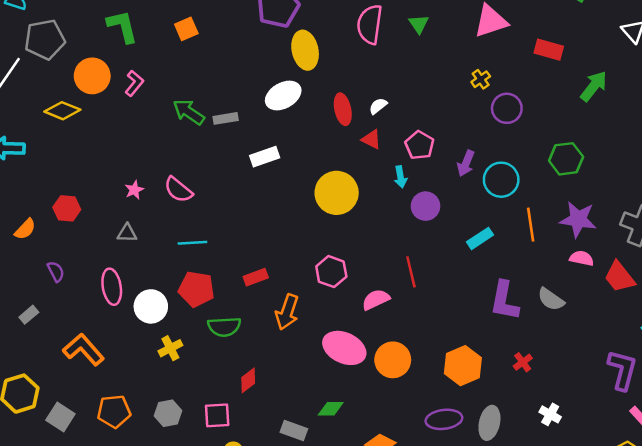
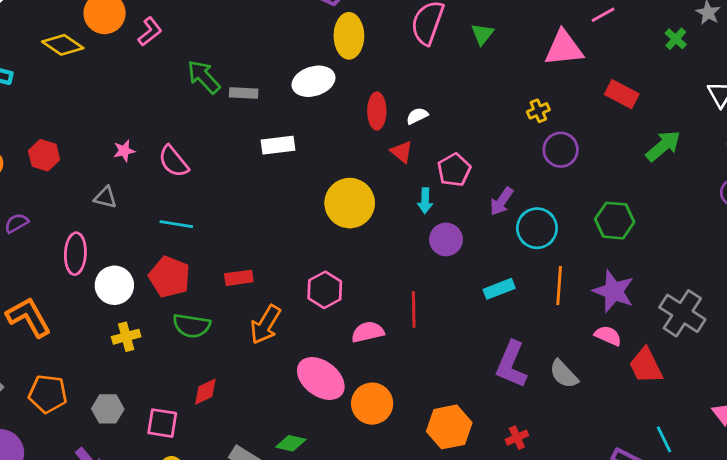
purple semicircle: (56, 272) -> (16, 223), turned -105

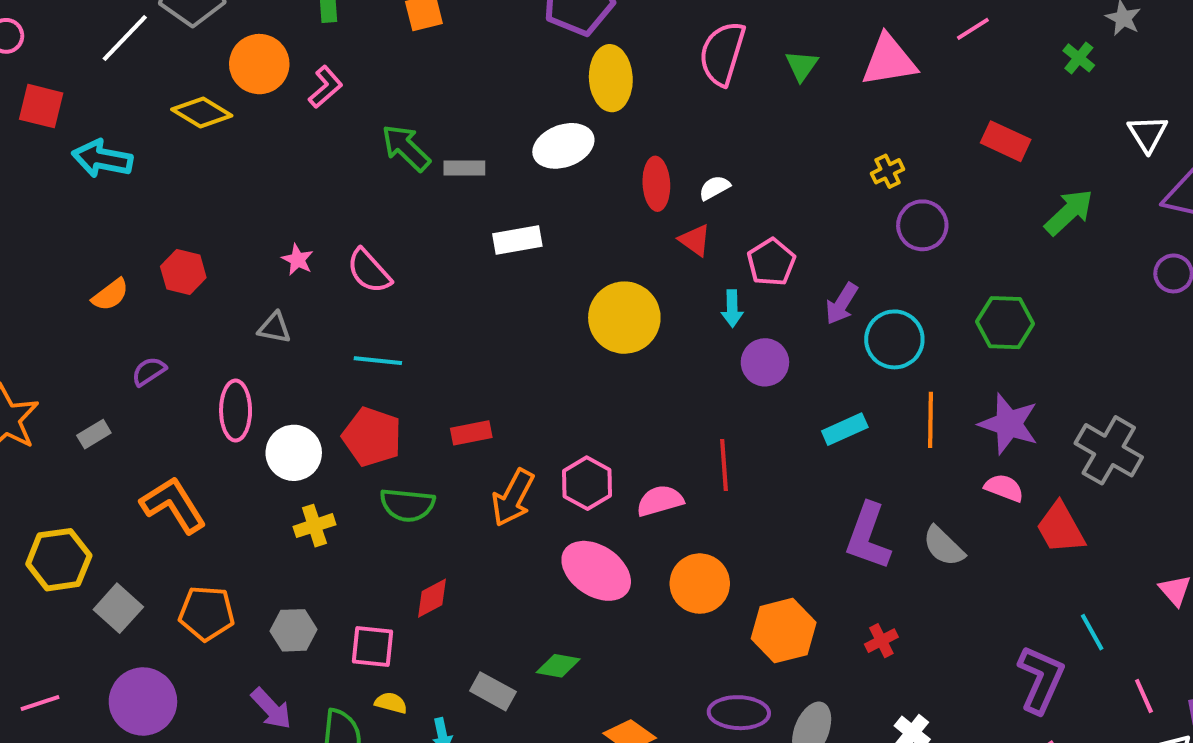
pink triangle: (564, 48) -> (889, 61), moved
pink star: (124, 151) -> (298, 260), turned -30
pink hexagon: (325, 290) -> (587, 483), moved
orange circle: (372, 404) -> (700, 584), moved

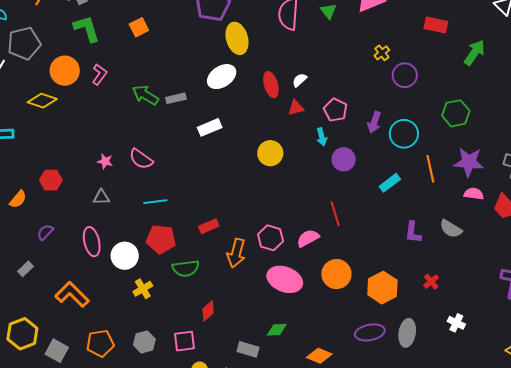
red triangle: (695, 240) -> (296, 108), turned -36
yellow circle: (624, 318) -> (270, 153), size x0.7
purple L-shape: (868, 536) -> (413, 232), size x0.7

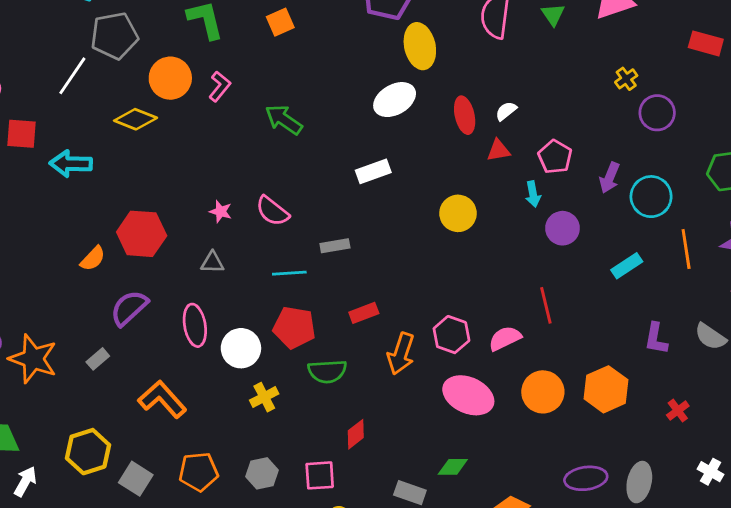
gray rectangle: (176, 98) -> (335, 246), moved
red hexagon: (51, 180) -> (142, 234), size x1.5
purple semicircle: (45, 232) -> (129, 308), size x1.6
orange hexagon: (382, 288) -> (606, 389), moved

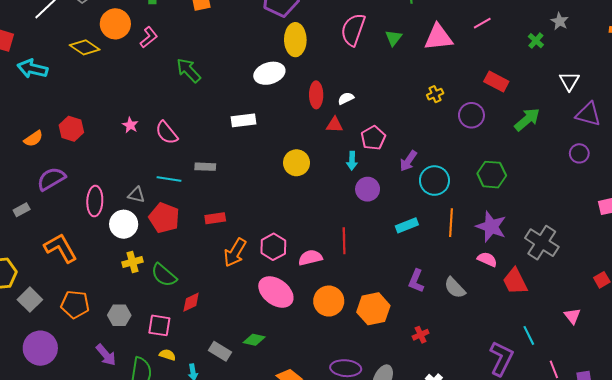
purple circle: (657, 113) -> (471, 115), moved
red hexagon: (142, 234) -> (71, 129), size x0.7
gray triangle: (212, 262) -> (136, 195), moved
green semicircle: (327, 371) -> (164, 275), moved, turned 32

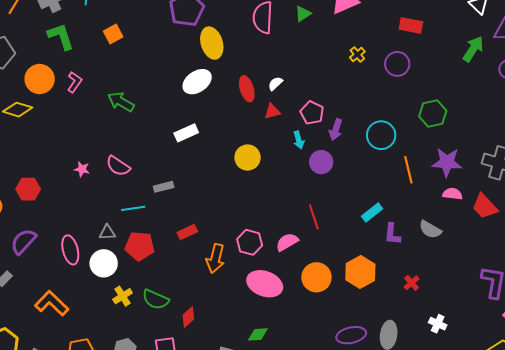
green triangle: (394, 38) -> (303, 14), turned 36
green arrow: (527, 119) -> (473, 49), moved
purple arrow: (408, 161) -> (336, 130), moved
cyan rectangle: (407, 225) -> (372, 213), moved

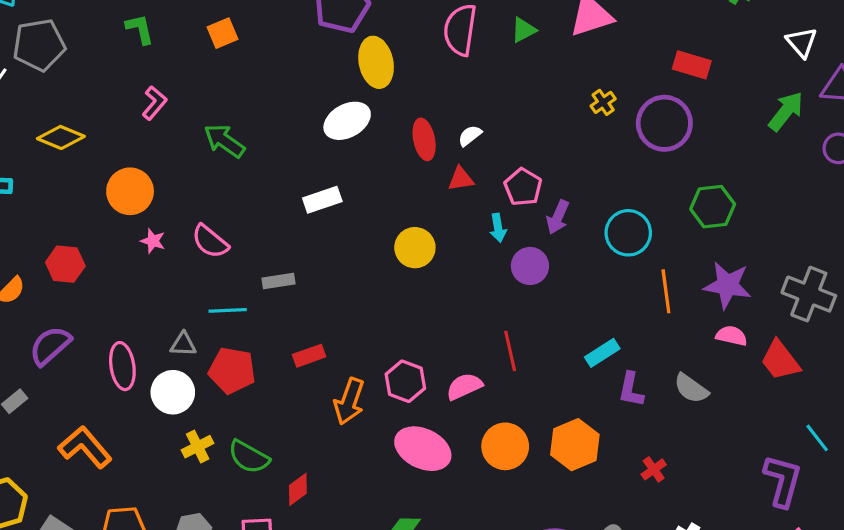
green L-shape: (61, 36) -> (140, 29), size x0.7
purple circle: (397, 64) -> (664, 123), size x1.4
orange circle: (40, 79) -> (130, 191), moved

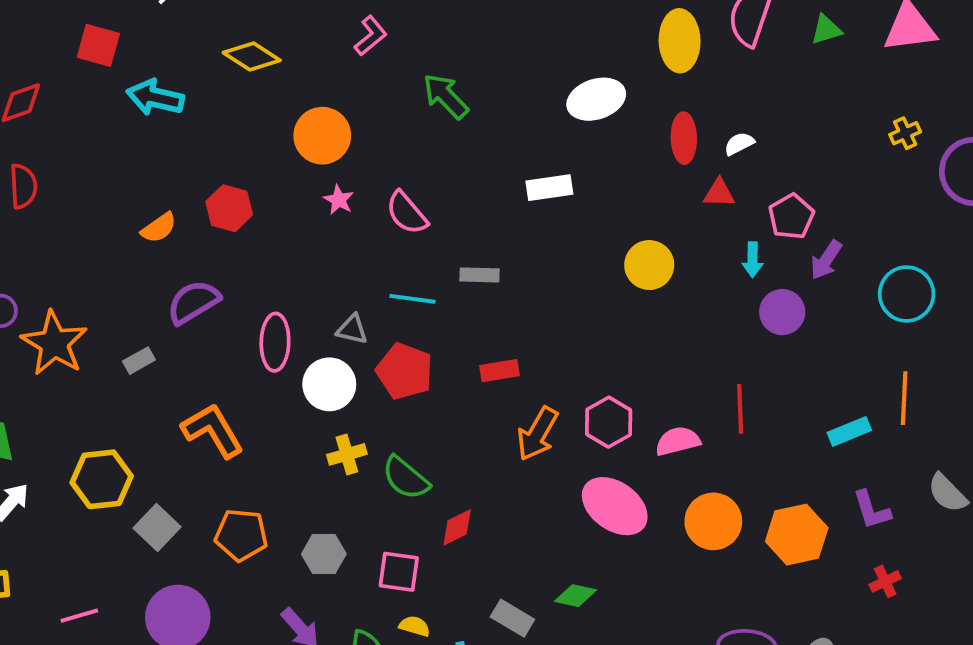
yellow ellipse: (376, 62) -> (680, 41), moved
orange line: (666, 291) -> (904, 398), moved
purple L-shape: (631, 390) -> (872, 510), moved, turned -39

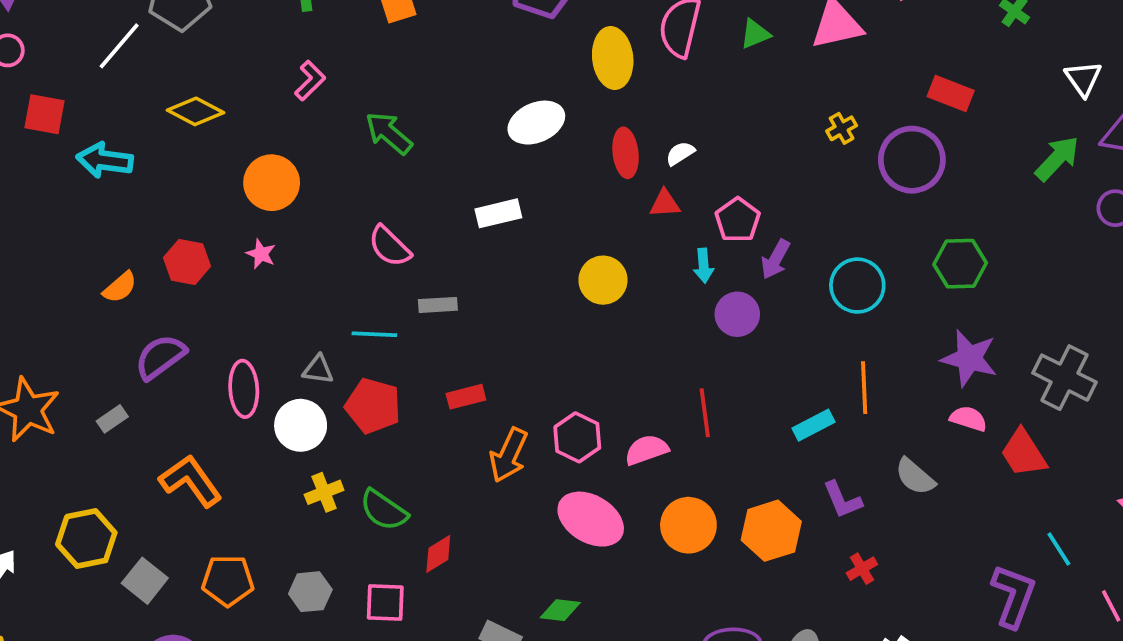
pink star: (339, 200) -> (261, 254), moved
pink semicircle: (407, 213) -> (389, 246), moved

